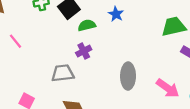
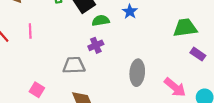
pink line: (16, 41) -> (30, 31), turned 32

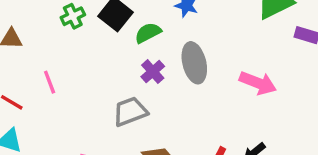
gray ellipse: (137, 73) -> (194, 63), moved
pink arrow: (175, 87) -> (258, 83), moved

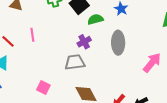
purple cross: (153, 72) -> (84, 42), moved
pink arrow: (258, 83) -> (152, 63), turned -85

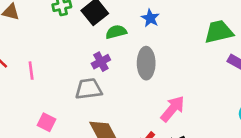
pink line: (32, 35) -> (31, 71), moved
pink arrow: (152, 63) -> (173, 109), moved

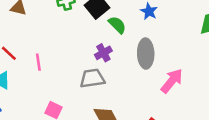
green semicircle: (116, 32) -> (117, 25), turned 60
pink arrow: (173, 109) -> (172, 81), moved

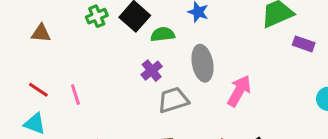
green semicircle: (117, 25) -> (163, 34), turned -42
gray trapezoid: (92, 78) -> (173, 100), moved

